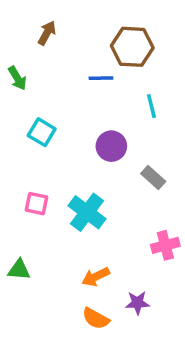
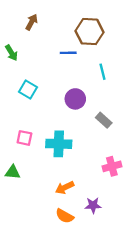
cyan cross: (87, 212) -> (59, 144), turned -35
green triangle: (19, 270) -> (13, 172), moved

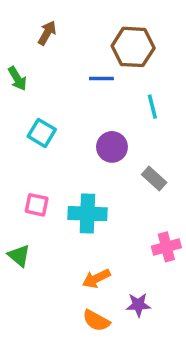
green triangle: (13, 172) -> (19, 256), turned 35

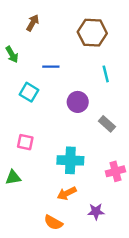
blue line: (101, 79) -> (51, 67), moved
cyan cross: (87, 214) -> (70, 160), moved
green triangle: (19, 256) -> (13, 177), turned -49
orange semicircle: (96, 321) -> (53, 222), moved

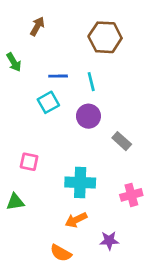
cyan line: (106, 74) -> (91, 82), moved
cyan square: (29, 92) -> (48, 102), moved, turned 30

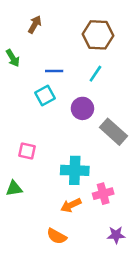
cyan line: (91, 82) -> (95, 74), moved, turned 48
gray rectangle: (122, 141) -> (113, 132), size x1.5
pink cross: (131, 195) -> (103, 194), moved
purple star: (109, 241) -> (116, 235), moved

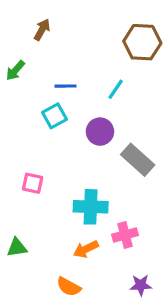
brown hexagon: (98, 35) -> (142, 42), moved
green arrow: (13, 58) -> (15, 70), turned 72
green triangle: (14, 188) -> (17, 248), moved

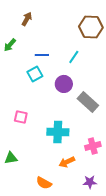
pink cross: (125, 235) -> (93, 146), moved
orange arrow: (86, 249) -> (67, 162), moved

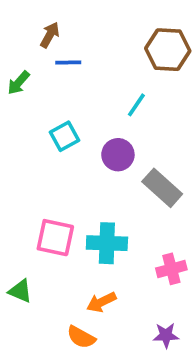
blue line: (42, 55) -> (68, 63), moved
pink square: (21, 117) -> (55, 238), moved, size x1.5
green triangle: (11, 158) -> (20, 291), turned 32
orange arrow: (67, 162) -> (101, 302), moved

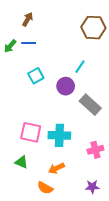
blue line: (68, 63) -> (29, 43), moved
cyan line: (136, 105) -> (80, 67), moved
green triangle: (20, 291) -> (21, 162), moved

